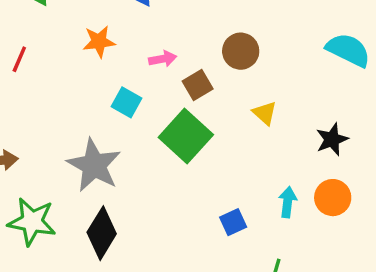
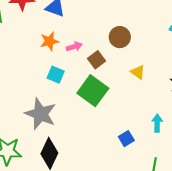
orange star: (99, 42) -> (49, 41), moved

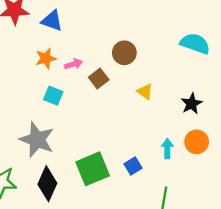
green square: (93, 91) -> (93, 169), moved, turned 32

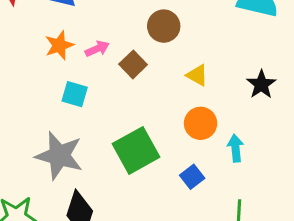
orange circle: (197, 142) -> (201, 123), moved
green square: (93, 169) -> (136, 150), moved

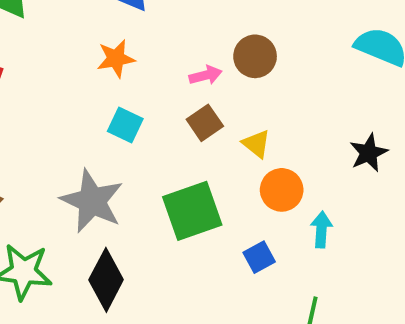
pink arrow: (97, 49) -> (206, 75), moved
brown square: (133, 64) -> (205, 123), moved
yellow triangle: (197, 75) -> (256, 144), moved

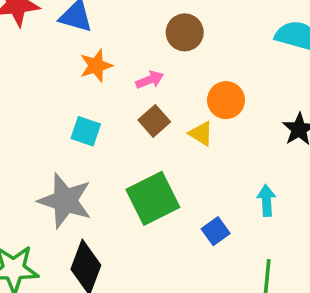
brown circle: (255, 56) -> (185, 32), moved
orange star: (116, 59) -> (96, 66), moved
orange circle: (282, 190) -> (226, 100), moved

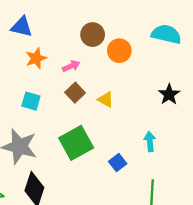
orange circle: (226, 100) -> (119, 51), moved

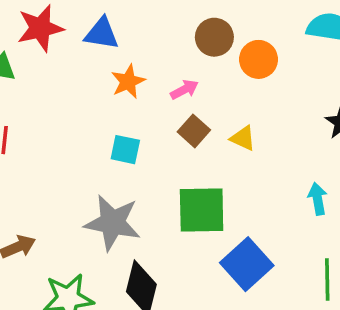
green square: (76, 143) -> (202, 210), turned 32
blue square: (118, 163) -> (247, 264), moved, size x1.8

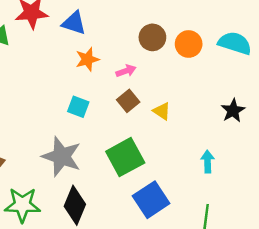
orange circle: (259, 59) -> (189, 44), moved
green square: (202, 210) -> (125, 157), turned -36

